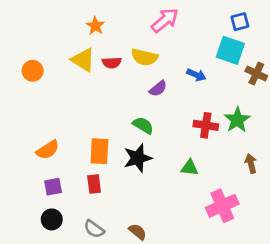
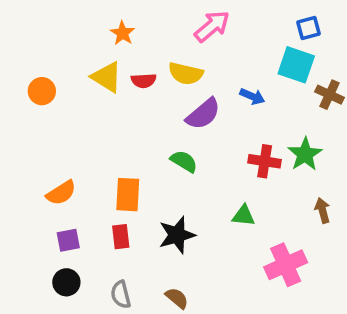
purple semicircle: (158, 89) -> (203, 114), size x1.5
black star: (138, 158) -> (177, 235), moved
gray semicircle: (94, 229) -> (121, 295), turned 40

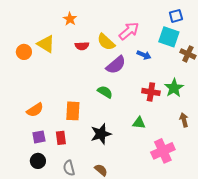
pink arrow: (212, 26) -> (129, 31), moved
yellow semicircle: (186, 74) -> (106, 42), turned 30
yellow triangle: (107, 77) -> (46, 44), moved
red rectangle: (121, 237) -> (61, 138), moved

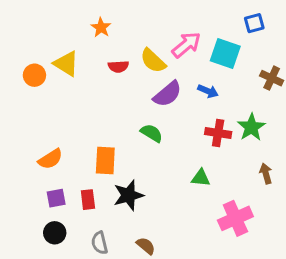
cyan square: (169, 37) -> (225, 54), moved
blue arrow: (144, 55) -> (208, 91), moved
black star: (101, 134) -> (128, 195), moved

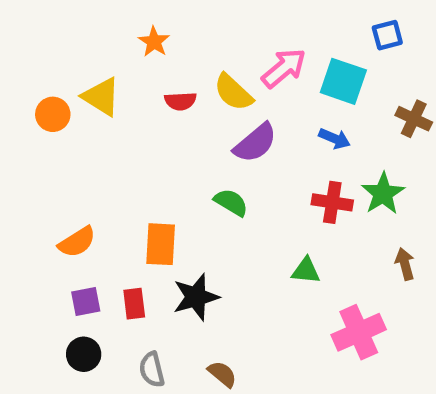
blue arrow: (208, 91) -> (335, 139), moved

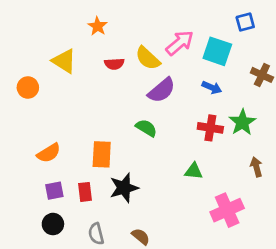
orange circle: (53, 114) -> (28, 87), moved

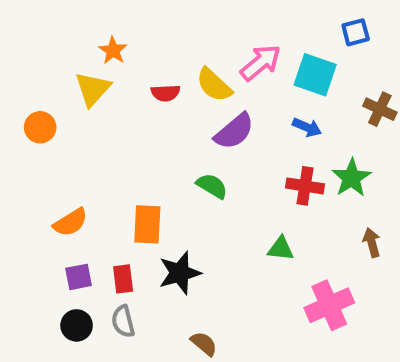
orange star: (98, 26) -> (113, 50), moved
yellow triangle: (64, 61) -> (93, 89), turned 40
gray semicircle: (96, 234) -> (123, 321), moved

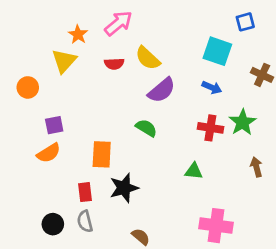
pink arrow: (261, 63) -> (118, 23), moved
purple square: (79, 277) -> (54, 125), moved
pink cross: (329, 305) -> (216, 226), moved, turned 32

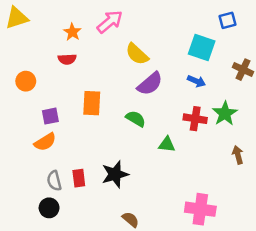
yellow triangle: (64, 61) -> (17, 18), moved, turned 30
red semicircle: (114, 64) -> (67, 59), moved
orange rectangle: (102, 154) -> (92, 103), moved
green triangle: (194, 171) -> (167, 145), moved
gray semicircle: (85, 221) -> (54, 181), moved

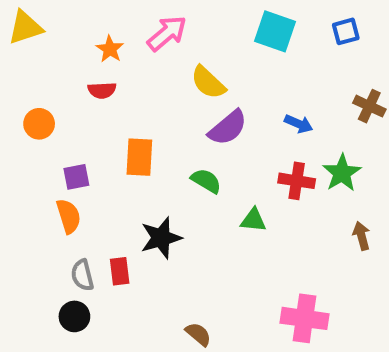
cyan square: (202, 48) -> (275, 31), moved
orange semicircle: (45, 142) -> (69, 216), turned -75
black star: (115, 174) -> (161, 238), moved

